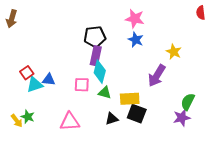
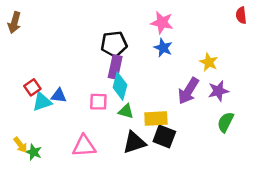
green star: (28, 117) -> (34, 152), moved
purple star: (182, 118) -> (218, 91), moved
black triangle: (112, 119) -> (134, 143), size x1.5

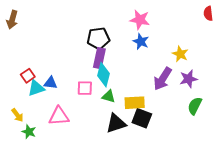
yellow arrow: (20, 145) -> (17, 115), moved
pink triangle: (84, 146) -> (59, 116), moved

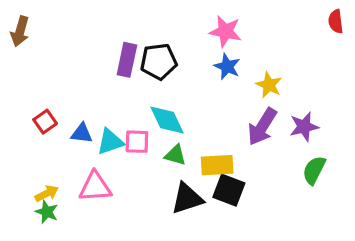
yellow star: (180, 54) -> (269, 85), moved
purple rectangle: (99, 58) -> (127, 60), moved
cyan diamond: (103, 75) -> (167, 120), turned -40
cyan triangle: (36, 88) -> (110, 142), moved
yellow arrow: (17, 115) -> (47, 193), moved, turned -80

